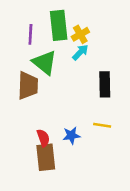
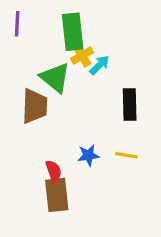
purple line: (30, 34) -> (17, 24), moved
yellow cross: (80, 34) -> (82, 55), moved
blue star: (71, 135) -> (88, 155), moved

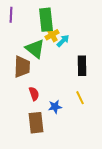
blue star: (88, 155) -> (55, 107), moved
yellow line: (126, 155) -> (80, 98), turned 56
red semicircle: (54, 171) -> (34, 94), moved

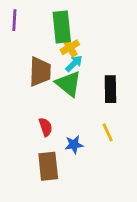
cyan arrow: (63, 41) -> (74, 63), moved
green triangle: (35, 49) -> (68, 84), moved
brown trapezoid: (22, 67) -> (40, 72), moved

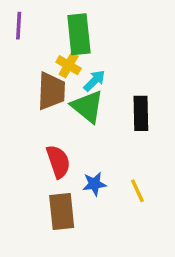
yellow cross: (70, 47) -> (69, 65), moved, turned -30
red semicircle: (46, 127) -> (58, 162), size x1.4
yellow line: (108, 132) -> (137, 191), moved

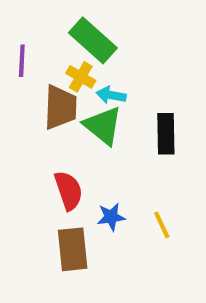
purple line: (19, 26) -> (22, 61), moved
green rectangle: (79, 34) -> (93, 40), turned -42
cyan arrow: (94, 81) -> (111, 95), turned -125

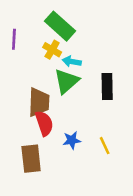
brown trapezoid: (60, 107) -> (39, 102), moved
green triangle: (103, 126) -> (66, 81), turned 40
brown rectangle: (73, 249) -> (31, 159), moved

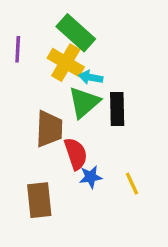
yellow cross: (52, 50) -> (66, 63), size x1.5
black rectangle: (107, 86) -> (117, 109), moved
red semicircle: (44, 123) -> (76, 154), moved

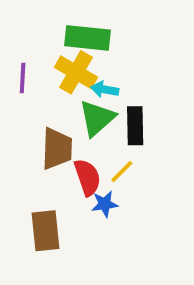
green rectangle: (76, 33) -> (87, 38), turned -36
purple line: (18, 49) -> (23, 78), moved
yellow line: (132, 184) -> (122, 172), moved, turned 70

